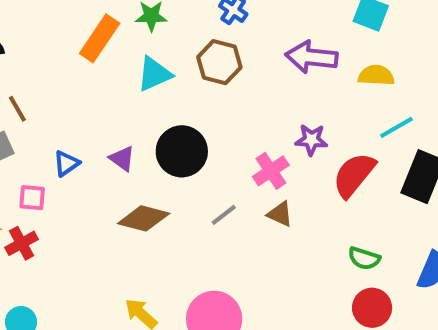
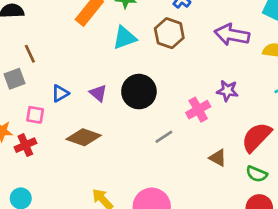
red semicircle: (354, 175) -> (256, 137), moved
brown triangle: (280, 214) -> (218, 158), moved
brown diamond: (144, 218) -> (84, 137), moved

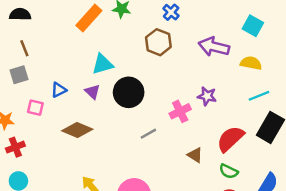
cyan triangle: (125, 38) -> (103, 64), moved
brown line: (30, 54) -> (24, 48), moved
red cross: (25, 145) -> (15, 147), moved

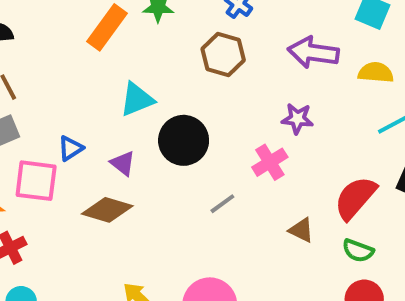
purple triangle: (92, 92) -> (123, 163), moved
purple star: (207, 96) -> (297, 119), moved
pink square: (35, 108) -> (36, 181), size x1.6

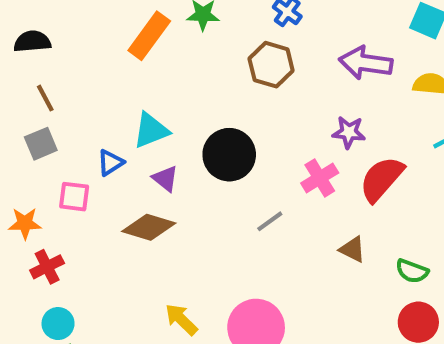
cyan triangle: (137, 99) -> (151, 130), moved
pink square: (36, 181) -> (74, 197), size x0.7
red semicircle: (355, 198) -> (382, 179), moved

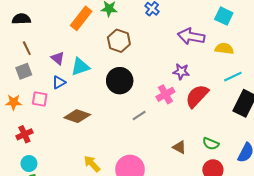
brown hexagon: (271, 65) -> (119, 41), moved
purple triangle: (165, 179) -> (58, 58), moved
orange star: (25, 223) -> (14, 102), moved
brown triangle: (352, 249) -> (179, 147), moved

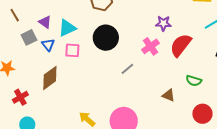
gray square: (24, 71) -> (29, 37), moved
blue triangle: (59, 82) -> (48, 45), turned -32
pink square: (40, 99) -> (72, 50), moved
brown diamond: (77, 116) -> (50, 78), moved, turned -50
green semicircle: (211, 144) -> (194, 81), moved

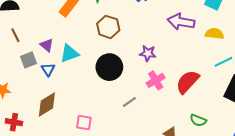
purple star: (163, 23) -> (148, 53), moved
pink square: (72, 50) -> (84, 123), moved
red cross: (20, 97) -> (14, 122), turned 35

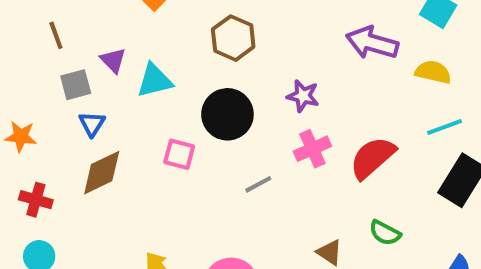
blue triangle: (48, 69) -> (92, 124), moved
pink square: (84, 123) -> (179, 154), moved

